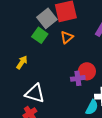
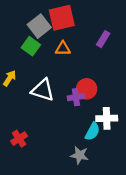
orange triangle: (67, 37) -> (63, 49), turned 40
white triangle: (35, 93) -> (43, 90), moved

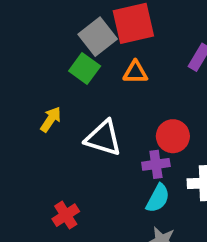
purple cross: (76, 97) -> (156, 164), moved
cyan semicircle: (93, 131) -> (158, 198), moved

